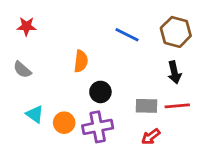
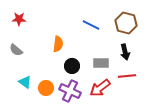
gray rectangle: (146, 106) -> (101, 63), moved
purple cross: (98, 127) -> (70, 91), turned 35
red arrow: (151, 137) -> (100, 88), moved, size x1.5

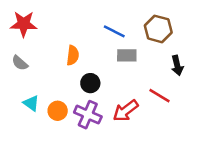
red star: (19, 19) -> (24, 24), size x1.5
black arrow: (125, 52) -> (177, 65), moved
gray rectangle: (101, 63) -> (127, 55), moved
red line: (127, 76) -> (160, 96), turned 36

